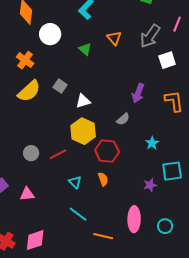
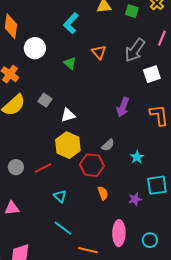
gray semicircle: (123, 119) -> (108, 145), moved
orange semicircle: (103, 179) -> (103, 193), moved

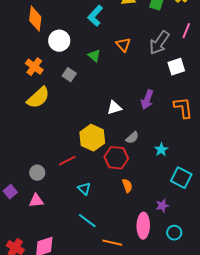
gray square: (45, 100) -> (69, 75), moved
white triangle: (68, 115) -> (114, 108), moved
gray circle: (16, 167) -> (37, 173), moved
cyan square: (157, 185) -> (181, 178), turned 35
purple star: (135, 199) -> (162, 206), moved

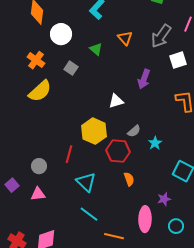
purple arrow: (147, 100) -> (144, 79), moved
cyan star: (161, 150) -> (155, 143), moved
red line: (67, 161) -> (69, 154), turned -48
cyan triangle: (84, 189) -> (86, 182), size x1.5

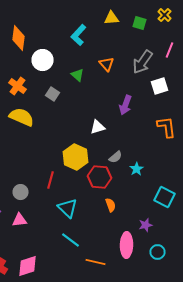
yellow semicircle: (40, 91) -> (22, 117), turned -115

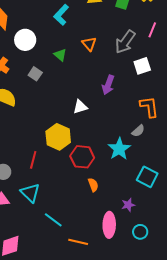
gray semicircle: (116, 157) -> (138, 131), moved
cyan star: (136, 169) -> (119, 149), size x1.6
cyan triangle: (68, 208) -> (30, 193), moved

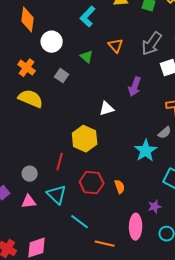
red hexagon: (82, 157) -> (92, 183), moved

